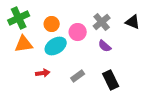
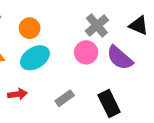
pink circle: (78, 32) -> (86, 52), moved
purple semicircle: (105, 46) -> (120, 58), moved, size x1.5

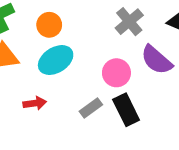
pink circle: (86, 52) -> (116, 73), moved
black rectangle: (109, 104) -> (126, 110), moved

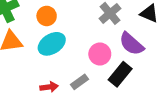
red arrow: (35, 103) -> (49, 87), moved
black rectangle: (126, 110) -> (120, 74), moved, turned 65

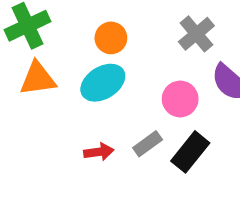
orange circle: (47, 16) -> (111, 38), moved
black rectangle: (120, 74) -> (190, 152), moved

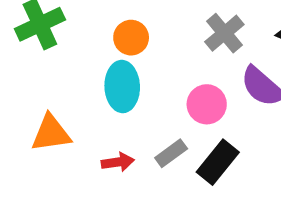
orange triangle: (38, 79) -> (51, 133), moved
cyan ellipse: (103, 83) -> (122, 87), turned -60

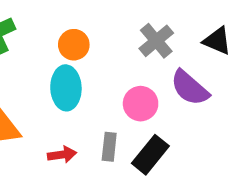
gray rectangle: (171, 153) -> (109, 147), turned -48

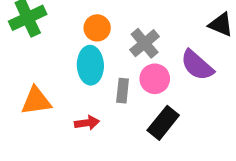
gray cross: (156, 41) -> (145, 43), moved
gray rectangle: (109, 147) -> (123, 91), moved

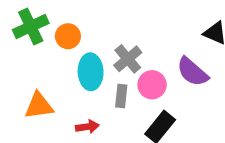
orange circle: (97, 28) -> (68, 36), moved
gray cross: (145, 43) -> (128, 59), moved

